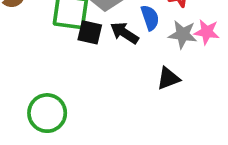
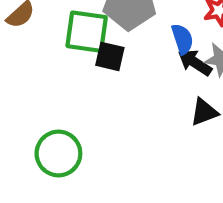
black arrow: (124, 33) -> (195, 63), moved

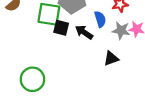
black arrow: (195, 63) -> (84, 32), moved

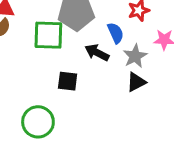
black square: (61, 28) -> (68, 81), moved
gray star: (121, 30) -> (135, 56), moved, turned -30

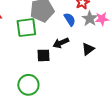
black arrow: (97, 53) -> (61, 43), moved, turned -42
gray star: (135, 56) -> (90, 19), moved

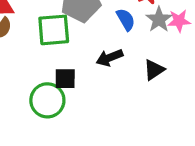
black square: (43, 55) -> (65, 79), moved
green circle: (28, 85) -> (47, 100), moved

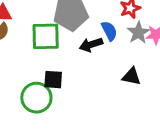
black arrow: (110, 58) -> (91, 45), moved
black triangle: (154, 70) -> (131, 76), turned 42

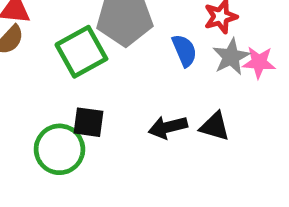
green square: (46, 36) -> (81, 52), turned -32
black arrow: (91, 45) -> (168, 127), moved

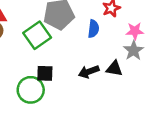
blue semicircle: (184, 50) -> (93, 29), turned 36
gray star: (231, 57) -> (134, 50), moved

